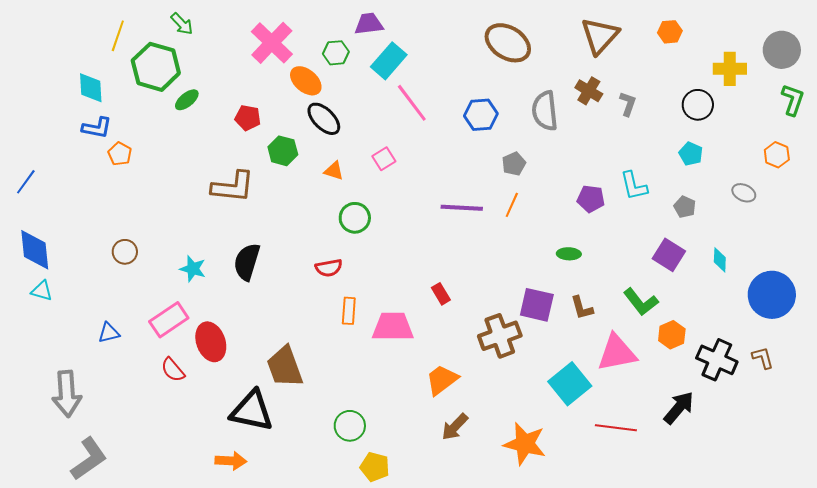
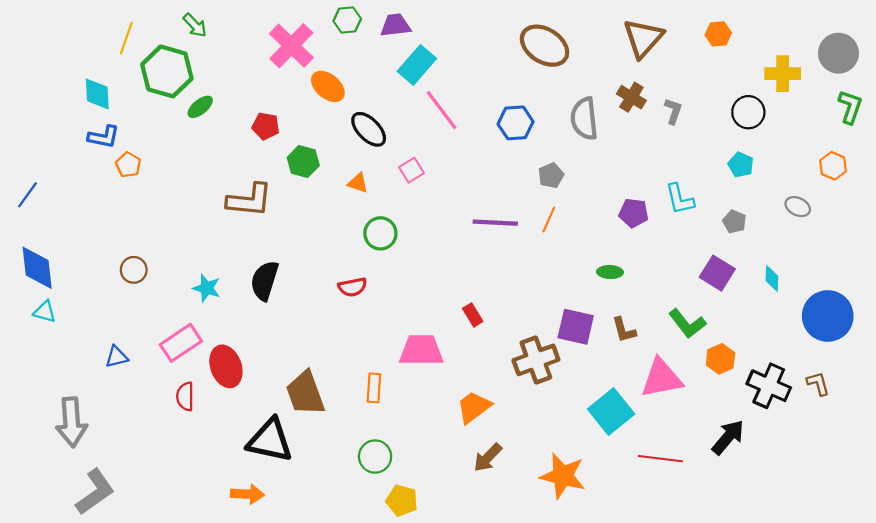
green hexagon: (336, 53) -> (347, 20), moved
black ellipse: (324, 119) -> (369, 129), moved
orange rectangle: (349, 311) -> (374, 388), moved
red semicircle: (173, 370) -> (185, 396), turned 40

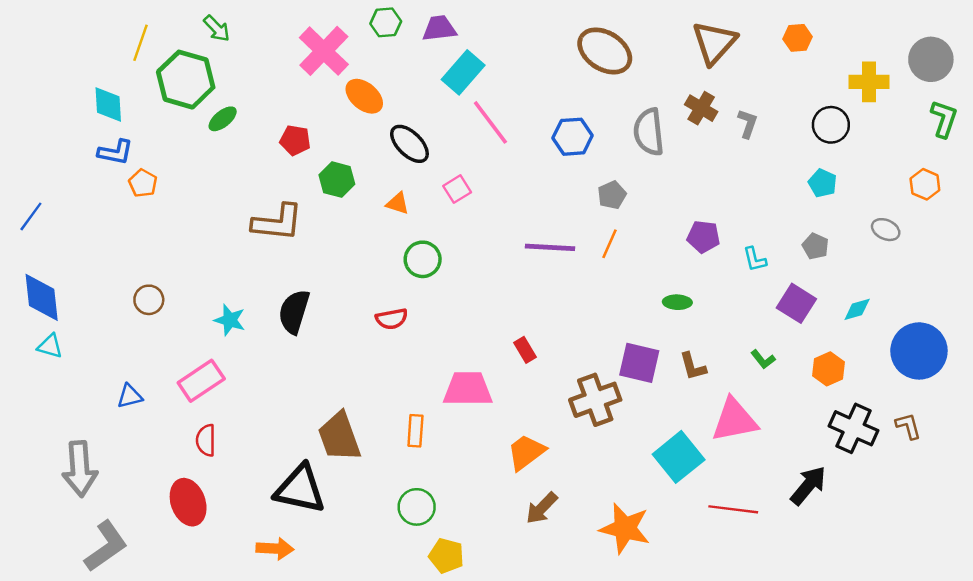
cyan L-shape: (680, 199) -> (755, 259), moved, size x0.7
cyan diamond: (772, 278) -> (857, 309), turned 72
green L-shape: (687, 324) -> (763, 359), size x0.6
orange hexagon: (720, 359) -> (829, 369), moved
red ellipse: (226, 366) -> (188, 502), moved

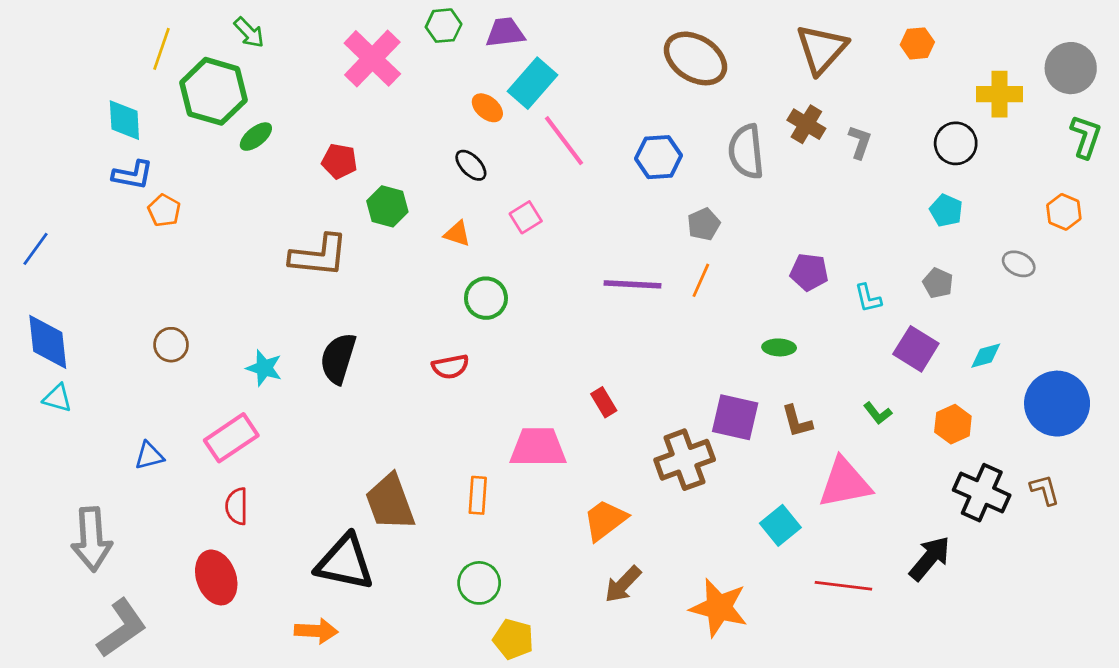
orange ellipse: (364, 96) -> (487, 108), moved, size x0.7
black ellipse: (409, 144) -> (471, 165), size x0.7
cyan square: (679, 457) -> (780, 525), size x0.7

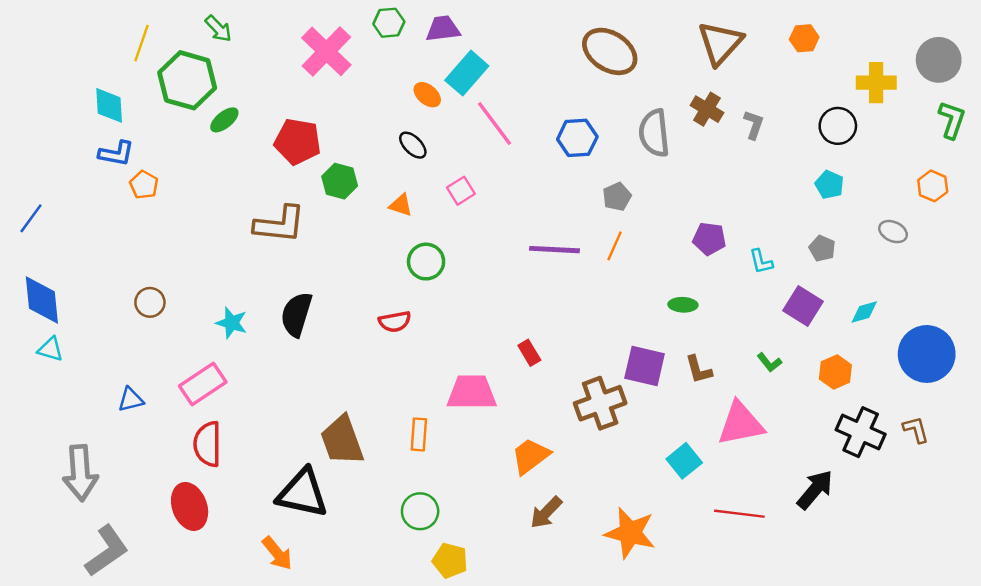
red pentagon: (339, 161) -> (298, 141), size x1.5
red semicircle: (237, 506) -> (208, 444), size x1.4
orange arrow: (316, 631) -> (277, 553), turned 48

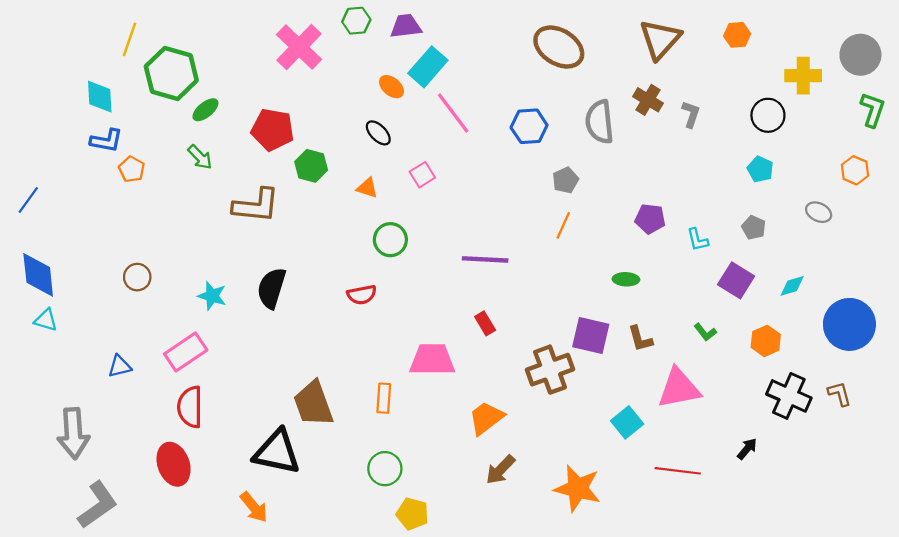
green arrow: (218, 29) -> (200, 157), moved
purple line: (554, 250) -> (485, 259), moved
black arrow: (815, 490) -> (747, 449), size x0.6

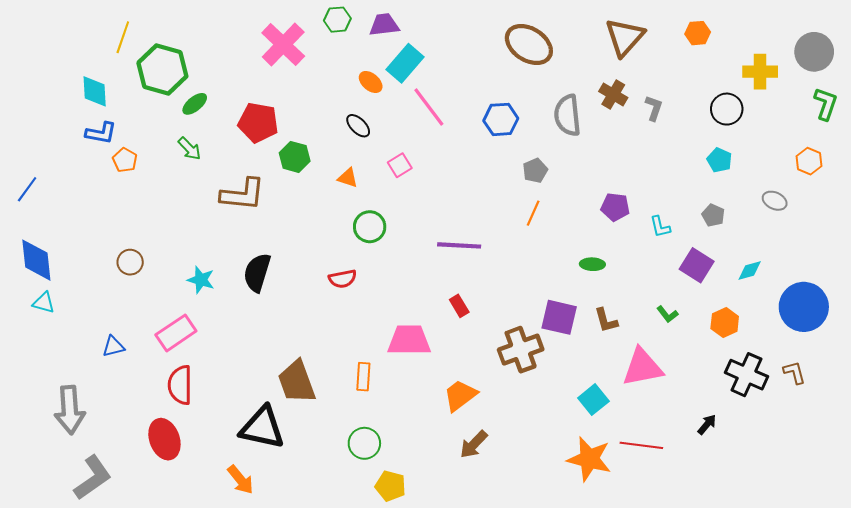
orange star: (578, 488) -> (589, 459), moved

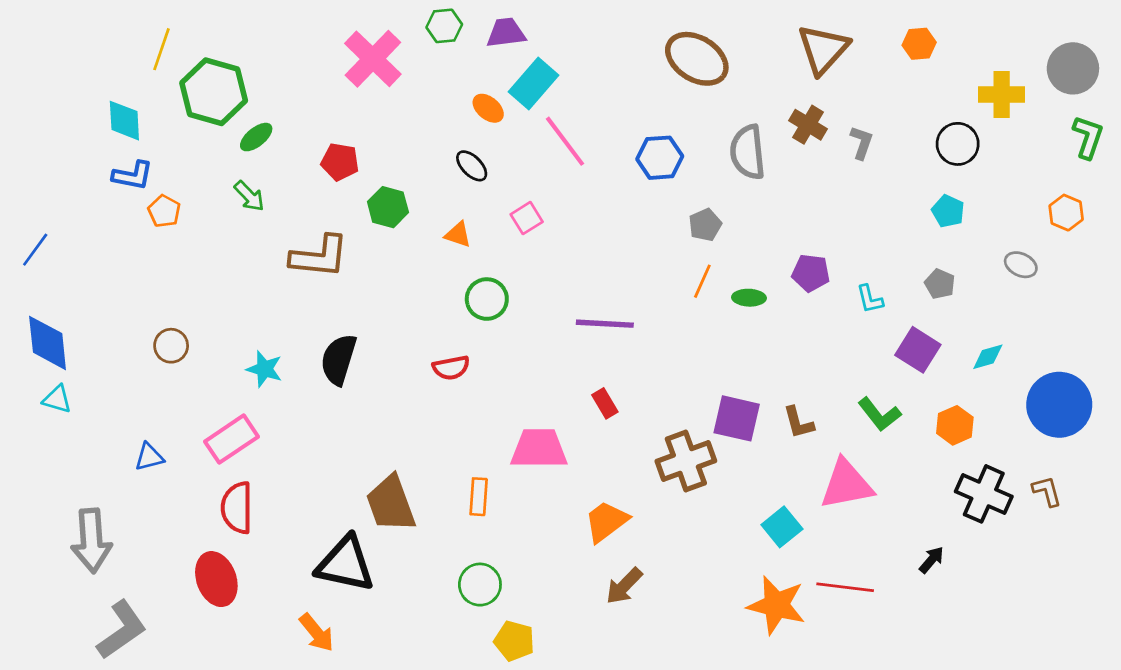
red pentagon: (258, 123) -> (340, 162), size x0.7
green ellipse: (592, 264) -> (749, 298), moved
green L-shape: (667, 314) -> (879, 414), size x1.5

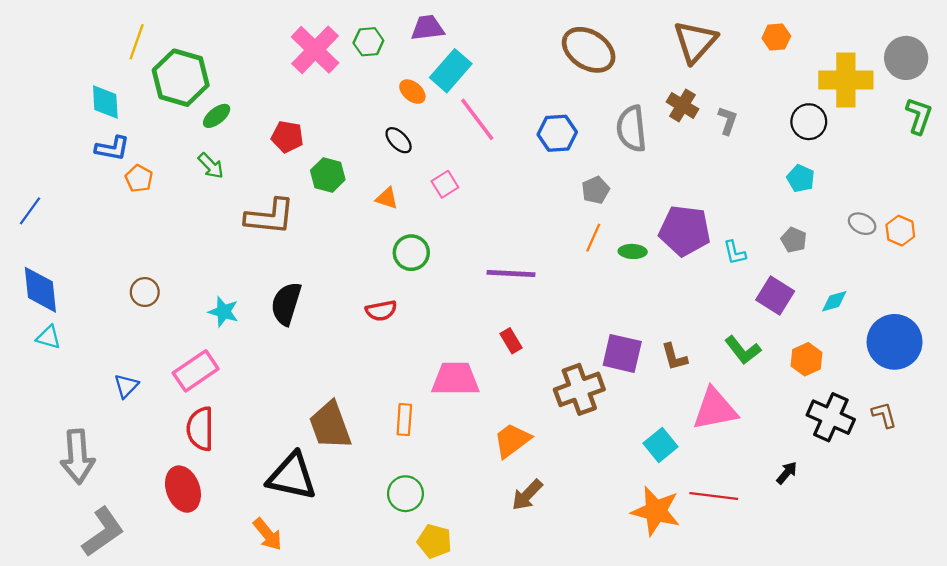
green hexagon: (444, 26) -> (368, 42), moved
yellow cross: (1002, 95) -> (846, 80), size x1.4
orange hexagon: (1066, 213) -> (900, 231), moved
purple pentagon: (811, 273) -> (685, 231), size x1.6
blue triangle: (149, 457) -> (126, 386), turned -32

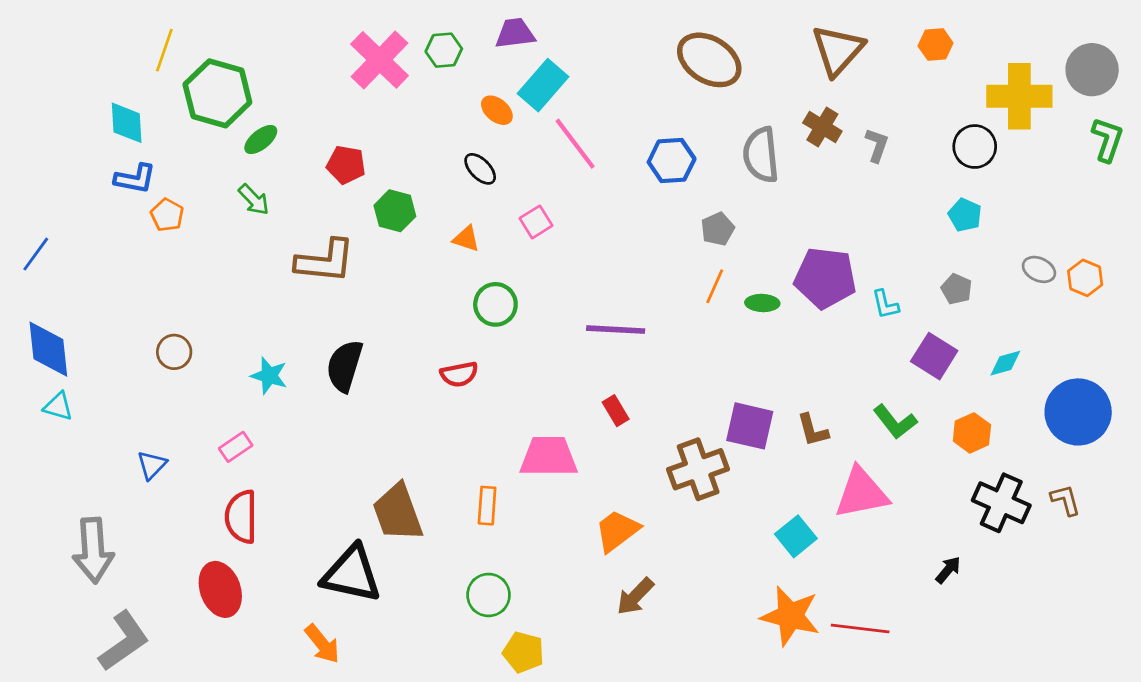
pink rectangle: (196, 371) -> (236, 447), size x0.6
red line: (714, 496) -> (860, 629), moved

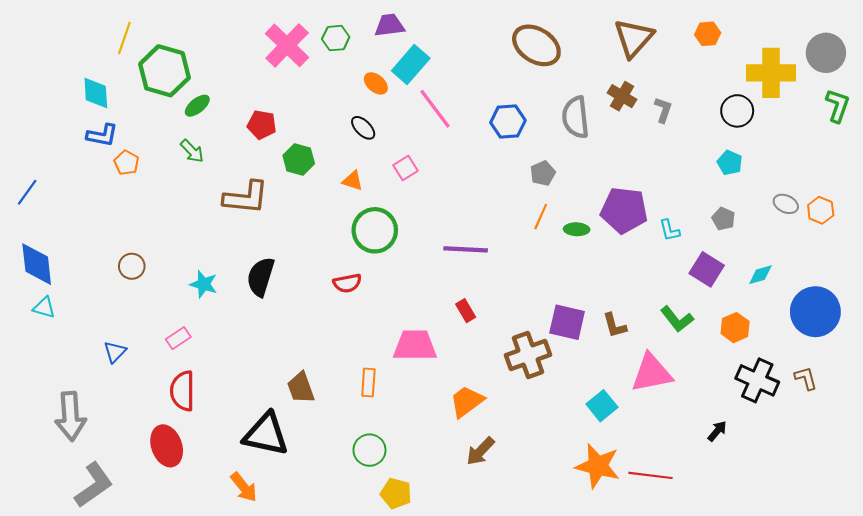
green circle: (495, 304) -> (375, 230), size x1.4
brown trapezoid: (398, 513) -> (301, 388), size x0.7

